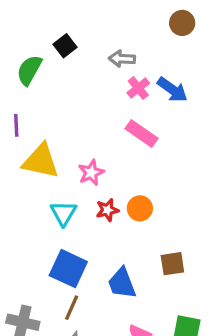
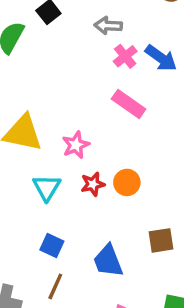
blue square: (68, 269) -> (52, 246), size x0.6

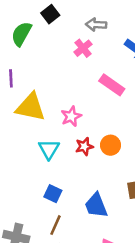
pink cross: (125, 56) -> (83, 48), moved

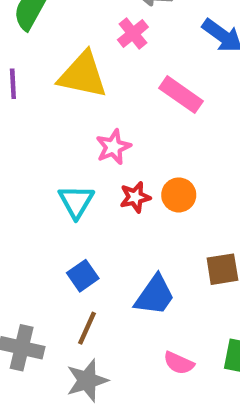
yellow triangle: (31, 107) -> (83, 75), moved
blue square: (53, 194) -> (83, 276), turned 30
blue trapezoid: (96, 205) -> (155, 295), turned -124

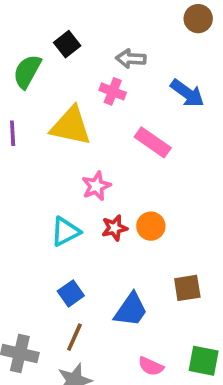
pink cross: (133, 33) -> (113, 91), turned -30
cyan triangle: (76, 202) -> (65, 232), turned 32

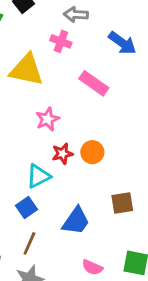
cyan triangle: (65, 232) -> (38, 176), moved

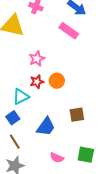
pink rectangle: (94, 83) -> (69, 31), moved
pink star: (47, 119) -> (37, 59), moved
brown line: (29, 243) -> (15, 142), turned -56

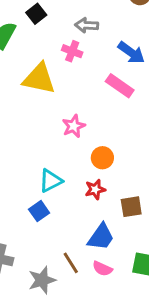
red star: (37, 82) -> (95, 189), moved
blue trapezoid: (46, 127) -> (101, 237), moved
brown line: (15, 142) -> (71, 263), moved

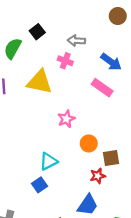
red star: (95, 189) -> (98, 176), moved
brown square: (131, 207) -> (111, 158), moved

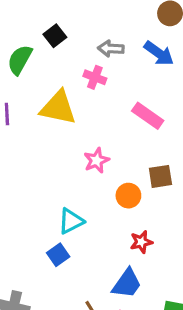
blue arrow: (111, 62) -> (159, 53), moved
brown square: (111, 158) -> (160, 176), moved

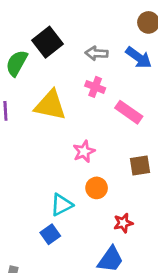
black square: (55, 36) -> (47, 42), size x1.5
pink cross: (95, 77) -> (95, 87), moved
orange circle: (128, 196) -> (97, 188), moved

